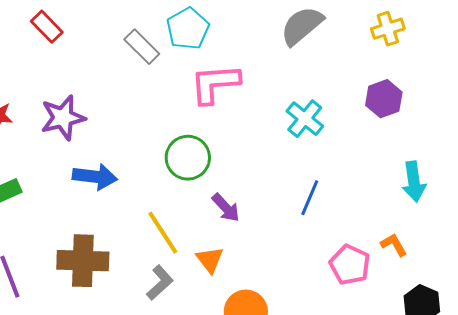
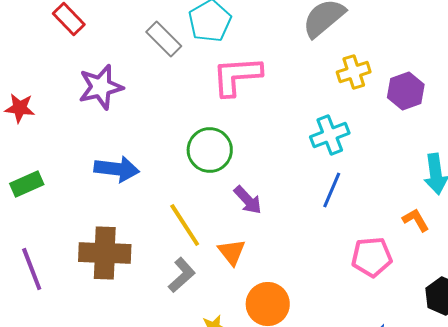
yellow cross: (388, 29) -> (354, 72), moved
purple star: (63, 118) -> (101, 87), moved
cyan cross: (305, 119) -> (330, 135), moved, turned 30
orange L-shape: (394, 245) -> (416, 220), moved
pink pentagon: (350, 265) -> (372, 257), turned -30

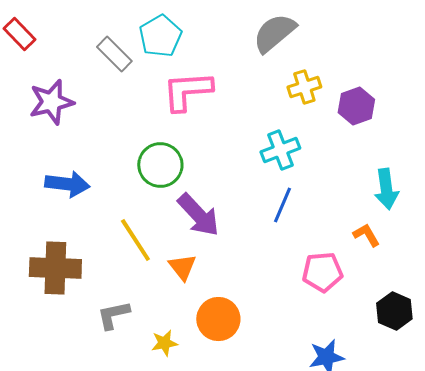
purple arrow: (248, 200) -> (198, 215), size x1.5
gray L-shape: (182, 275) -> (113, 315), moved, turned -150

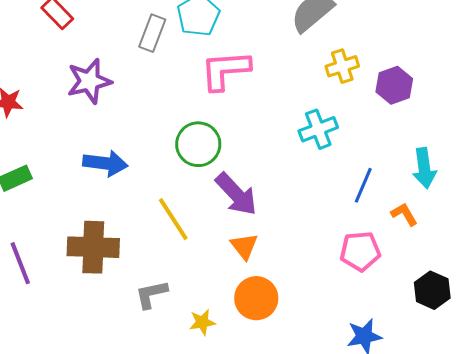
gray rectangle: (114, 54) -> (152, 33), turned 66
blue line: (282, 205) -> (363, 185), moved
orange triangle: (182, 267) -> (244, 246), moved

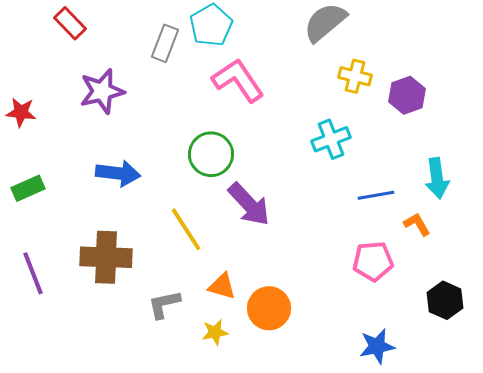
yellow cross: (342, 66) -> (355, 76), turned 32
pink L-shape: (225, 70) -> (238, 80), turned 60
blue line: (363, 185) -> (376, 195), turned 57
orange triangle: (244, 246) -> (222, 286), moved, turned -36

